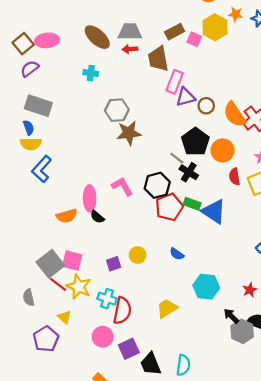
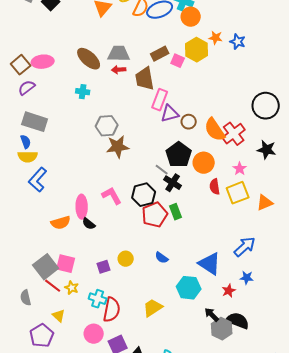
green rectangle: (192, 204) -> (176, 212), turned 49
blue triangle: (214, 211) -> (210, 264), moved
yellow star: (79, 287) -> (72, 288), size x0.6

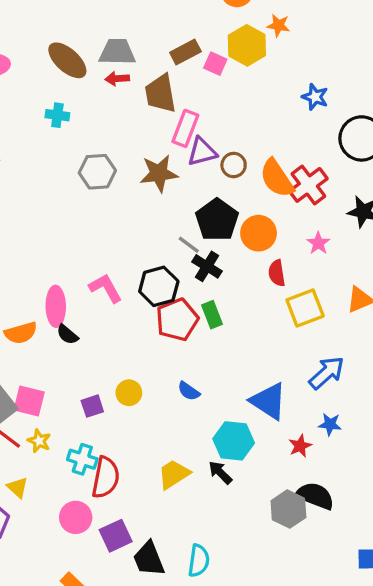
blue star: (238, 42) -> (315, 97), moved
brown star: (118, 147) -> (159, 173), moved
yellow square: (238, 193) -> (305, 308), moved
black arrow: (212, 315) -> (220, 473), moved

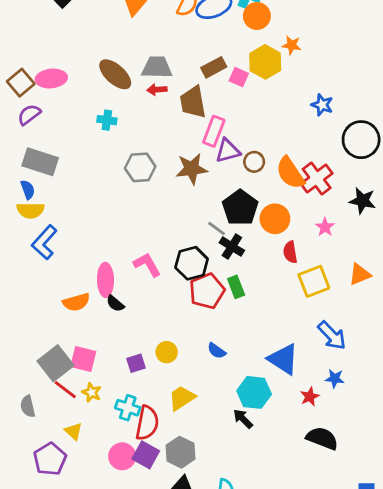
blue arrow: (327, 373) -> (332, 335), turned 88
yellow trapezoid: (174, 474) -> (182, 398), moved
gray hexagon: (288, 509) -> (180, 452), moved
purple square: (116, 536) -> (146, 455), moved, turned -36

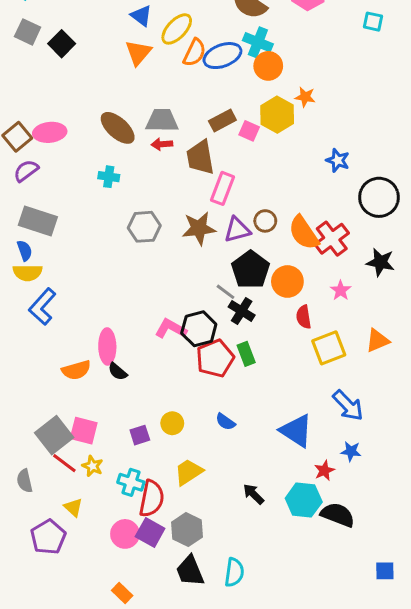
purple triangle: (228, 151) -> (237, 230), moved
pink L-shape: (147, 265) -> (171, 329), moved, turned -32
cyan hexagon: (254, 392) -> (304, 500), moved

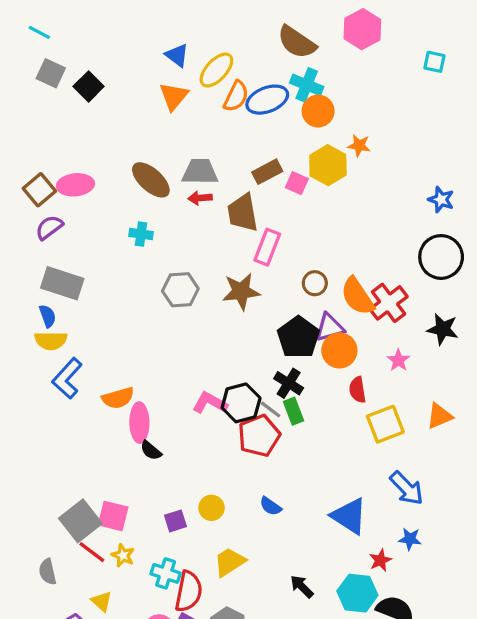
blue star: (338, 160) -> (441, 200), moved
purple triangle: (237, 230) -> (330, 327), moved
gray line: (225, 292) -> (271, 409), moved
green rectangle: (246, 354) -> (293, 411), moved
orange semicircle: (76, 370) -> (118, 398), moved

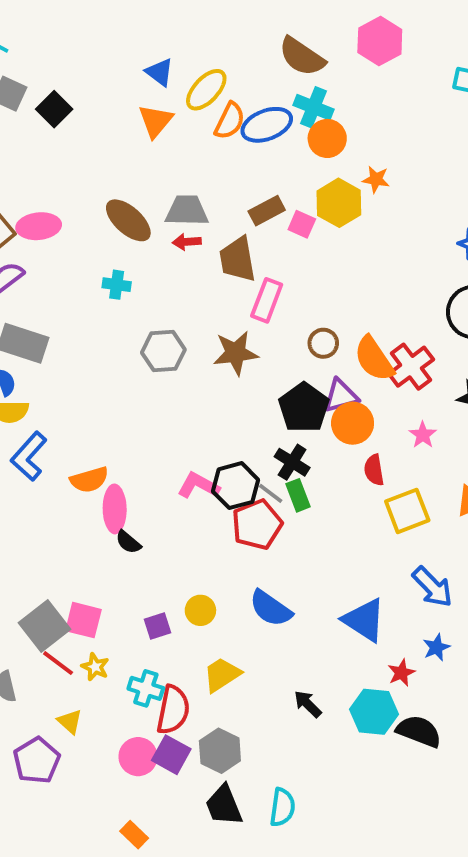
blue semicircle: (271, 506) -> (271, 608), size x1.6
blue star: (410, 539) -> (436, 647), turned -30

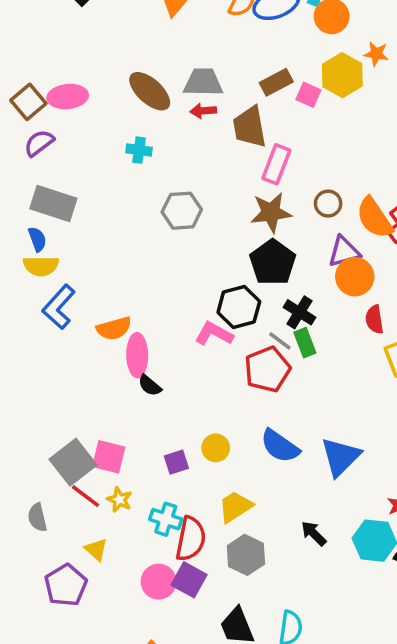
brown star: (236, 353) -> (271, 212), moved
black pentagon: (304, 408) -> (273, 262), moved
black hexagon: (236, 486) -> (239, 307), moved
blue triangle: (364, 620) -> (341, 457), moved, turned 42
gray hexagon: (220, 751) -> (246, 555), moved

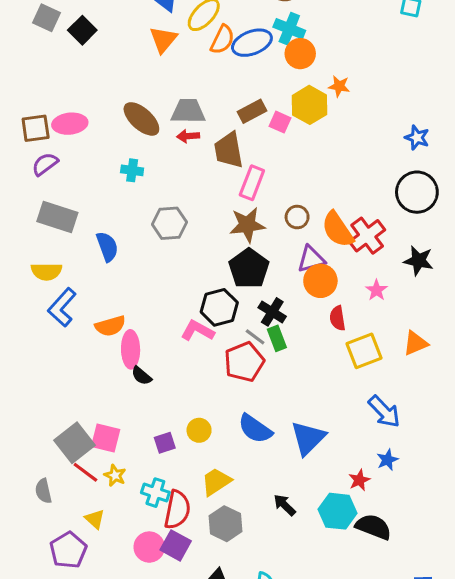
brown square: (28, 102) -> (36, 128), turned 32
blue semicircle: (37, 239) -> (107, 247), moved, size x1.4

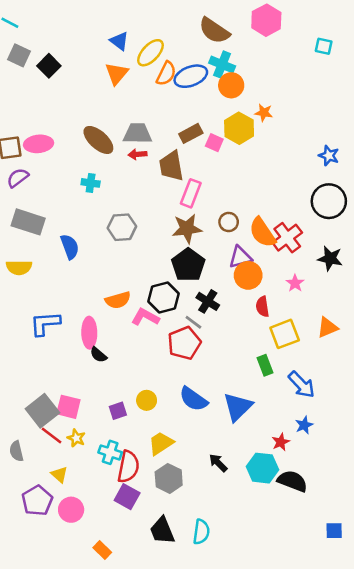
blue L-shape: (62, 307) -> (45, 324), moved, turned 44
orange semicircle: (110, 326) -> (118, 300), moved
green rectangle: (277, 338) -> (265, 365), moved
pink circle: (149, 547) -> (71, 510), moved

